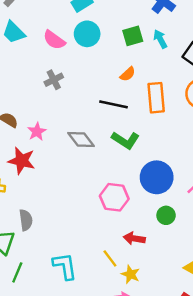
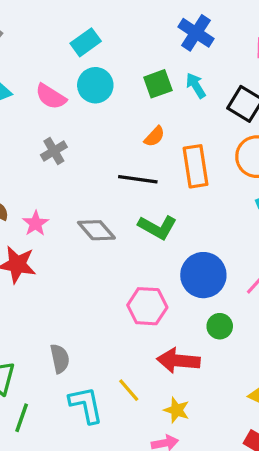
gray semicircle: (26, 220) -> (60, 359), moved
red arrow: (134, 238) -> (178, 361), size x1.4
yellow line: (110, 258) -> (129, 390), moved

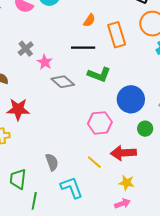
gray cross: (54, 151) -> (26, 49), moved
pink star: (36, 223) -> (45, 62), moved
yellow line: (129, 390) -> (94, 162), moved

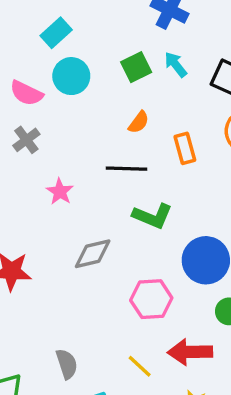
orange rectangle: (117, 35) -> (185, 148), size x0.7
gray cross: (26, 49) -> (26, 140), moved
gray diamond: (63, 82) -> (93, 254), moved, turned -55

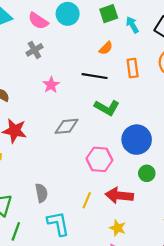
cyan arrow: (176, 65) -> (132, 25), moved
yellow line: (140, 366) -> (87, 200), turned 63

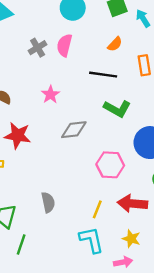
pink semicircle: (38, 21) -> (64, 45), moved, turned 72
pink star: (51, 85) -> (50, 95), moved
cyan L-shape: (58, 224) -> (91, 240), moved

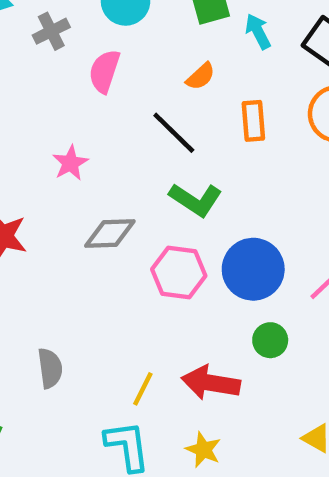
gray cross: (38, 48) -> (51, 31), moved
black line: (103, 75) -> (174, 133), turned 32
pink hexagon: (110, 165) -> (179, 272), moved

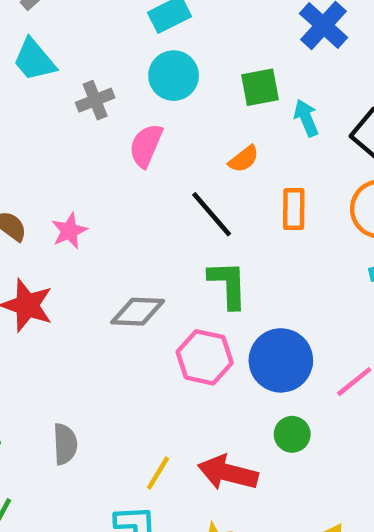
pink star: (70, 163) -> (69, 231), moved
green L-shape: (196, 200) -> (228, 284), turned -130

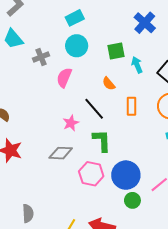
orange semicircle: (244, 159) -> (109, 84), turned 88
pink star: (69, 231) -> (71, 123), moved
green circle: (292, 434) -> (132, 200), moved

